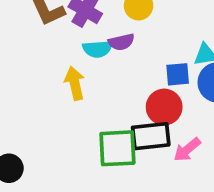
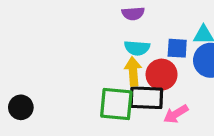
cyan semicircle: (97, 49) -> (137, 48), moved
yellow arrow: (75, 83) -> (133, 71), moved

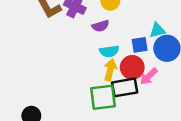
yellow arrow: (133, 71) -> (110, 70), turned 30
pink arrow: (176, 114) -> (149, 76), moved

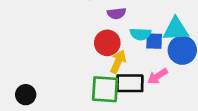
cyan triangle: (157, 30) -> (176, 29), size x1.5
cyan semicircle: (109, 51) -> (140, 34), moved
red circle: (132, 67) -> (107, 43), moved

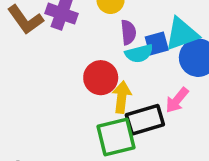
purple semicircle: (117, 13) -> (128, 32), moved, turned -72
blue square: (154, 41) -> (157, 43), moved

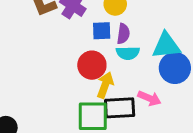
blue square: (157, 43) -> (102, 31), moved
pink arrow: (177, 100) -> (149, 98), turned -120

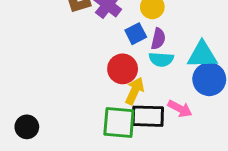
blue square: (102, 31) -> (136, 34), turned -30

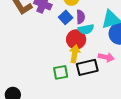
red circle: (123, 69) -> (76, 39), moved
green square: (119, 123) -> (61, 72), moved, size x0.7

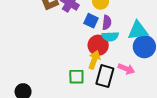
blue square: (66, 17) -> (91, 21), turned -32
black rectangle: (87, 67) -> (105, 76), turned -70

